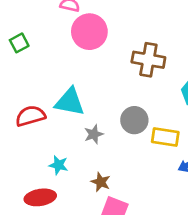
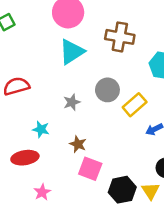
cyan triangle: (70, 102) -> (72, 52), moved, turned -44
yellow rectangle: (165, 137) -> (135, 105), turned -50

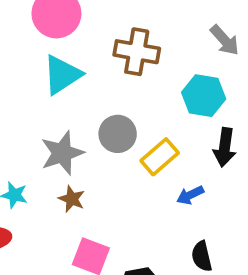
gray star: (72, 102) -> (62, 153), size x1.6
brown star: (78, 144) -> (72, 199), moved

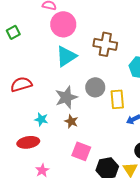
yellow rectangle: (160, 157) -> (117, 99), turned -54

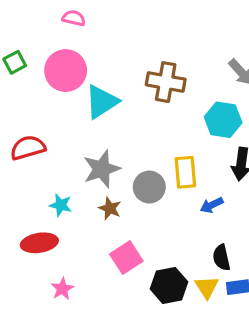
pink circle: (63, 24) -> (66, 71), moved
gray circle: (95, 87) -> (149, 187), moved
pink square: (81, 151) -> (126, 258), turned 36

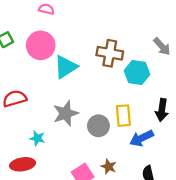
cyan hexagon: (223, 120) -> (137, 73), moved
blue arrow: (212, 205) -> (142, 138), size x1.5
brown star: (110, 208) -> (109, 167), moved

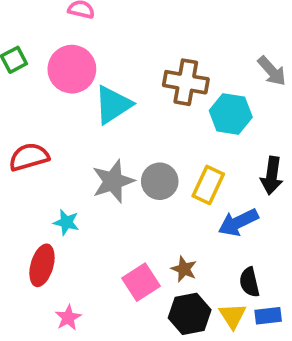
yellow rectangle: (123, 116) -> (208, 185), turned 30
gray circle: (98, 126) -> (160, 181), moved
red ellipse: (23, 164) -> (42, 265), turned -65

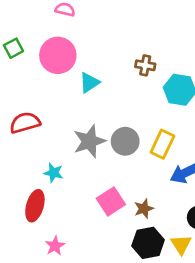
brown cross: (186, 82) -> (145, 65), size x0.6
cyan triangle: (113, 105) -> (89, 83), size x0.7
brown star: (184, 269) -> (144, 209), turned 30
pink square: (141, 282) -> (111, 201), moved

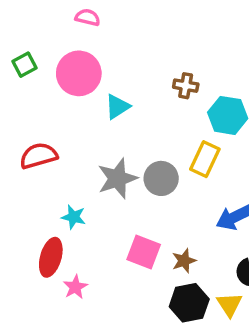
yellow rectangle: (162, 144) -> (205, 159), moved
pink square: (111, 201) -> (144, 252), turned -36
pink star: (55, 246) -> (75, 287), moved

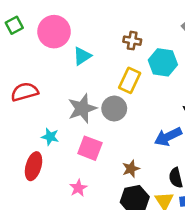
yellow rectangle: (205, 159) -> (130, 80), moved
pink square: (144, 252) -> (90, 148), moved
pink star: (75, 287) -> (78, 188), moved

